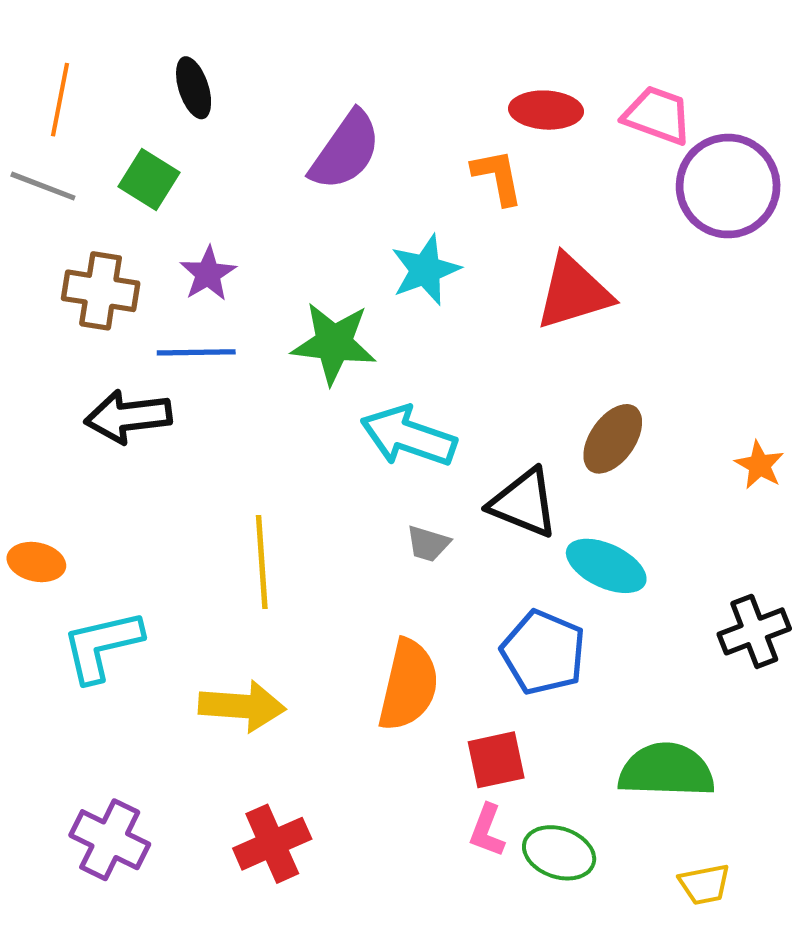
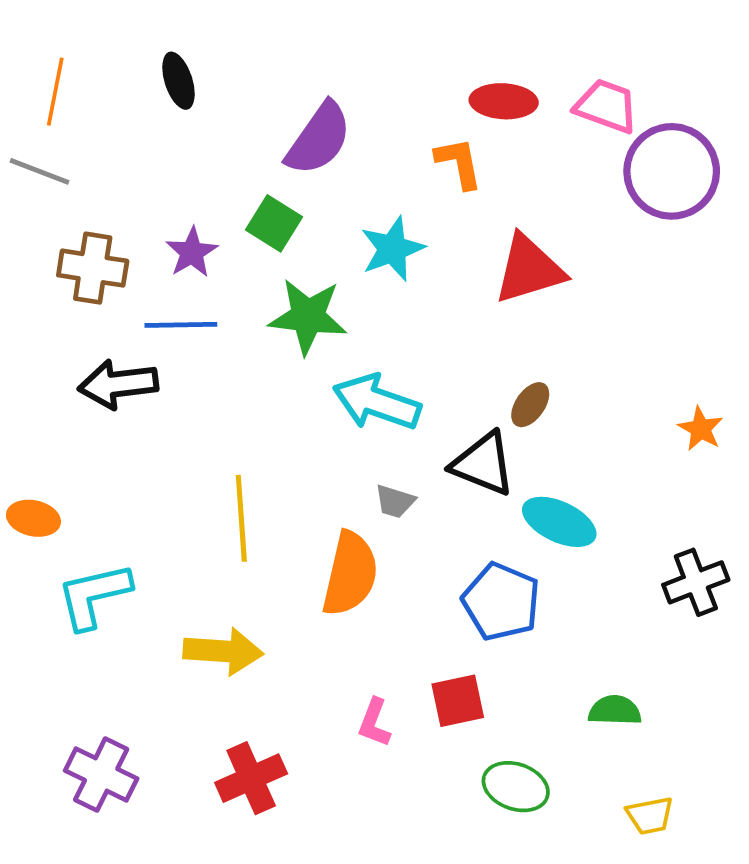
green square: (149, 179) -> (274, 223), moved
brown ellipse: (613, 439) -> (530, 405), moved, size x0.7
orange semicircle: (408, 685) -> (350, 574), moved
green semicircle: (666, 770) -> (615, 710), size x0.6
pink L-shape: (487, 831) -> (374, 723), moved

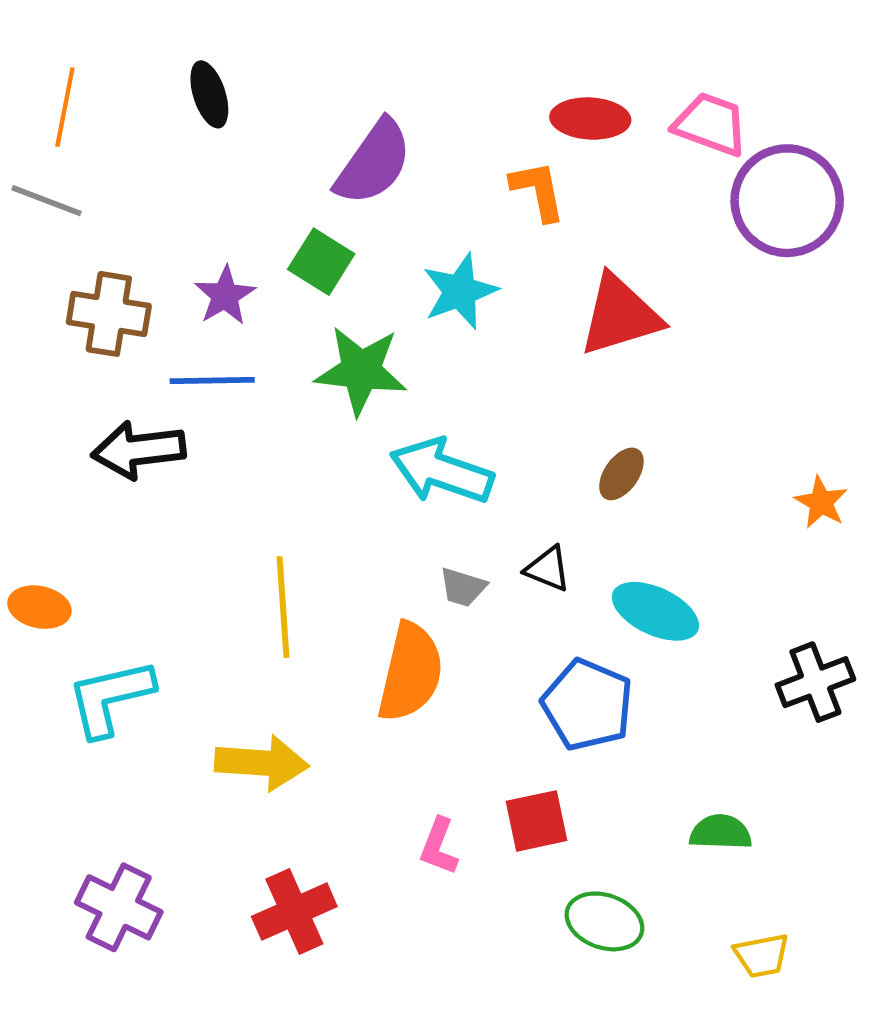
black triangle: (483, 464) -> (548, 569), moved, size x0.6

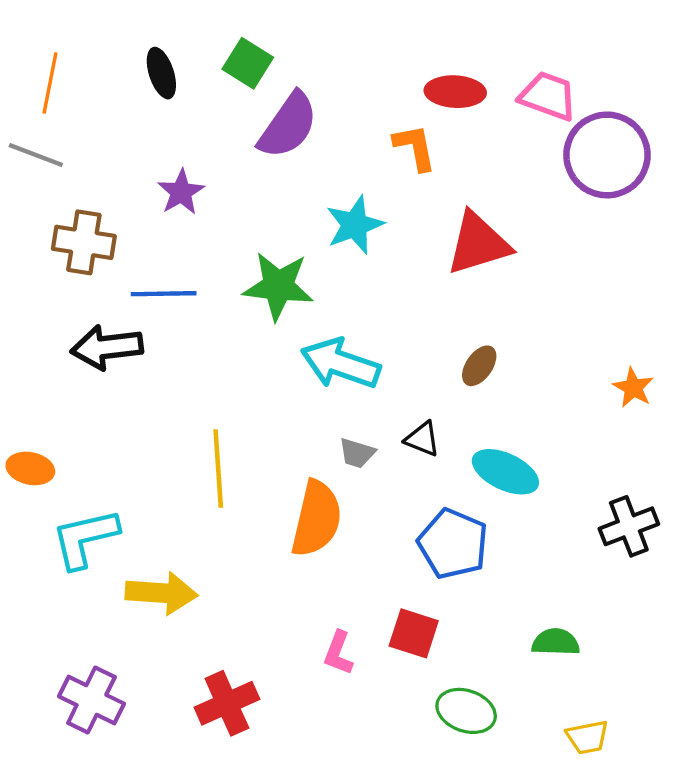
green square: (321, 262) -> (248, 63), moved
purple star: (225, 296) -> (181, 192), moved
yellow arrow: (262, 763) -> (161, 593), moved
red square: (536, 821) -> (414, 633), turned 30

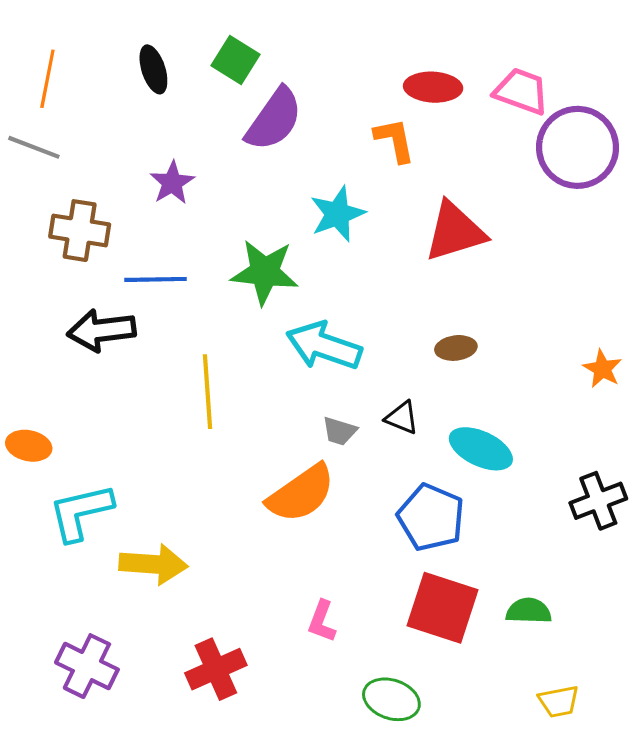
brown ellipse: (479, 366) -> (456, 348), turned 48
yellow line: (218, 468) -> (207, 392), moved
orange semicircle: (316, 519) -> (301, 493), turned 42
red square: (414, 633) -> (442, 608), moved, size x1.5
green ellipse: (466, 711) -> (391, 699), moved

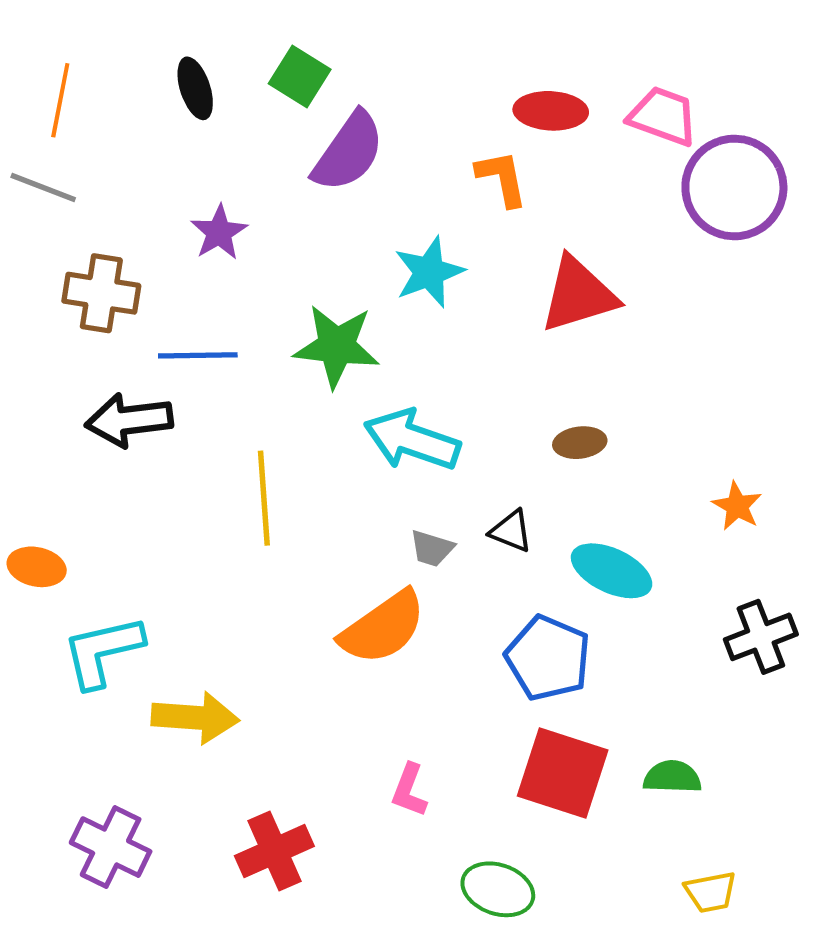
orange star: (602, 369) -> (737, 506), moved

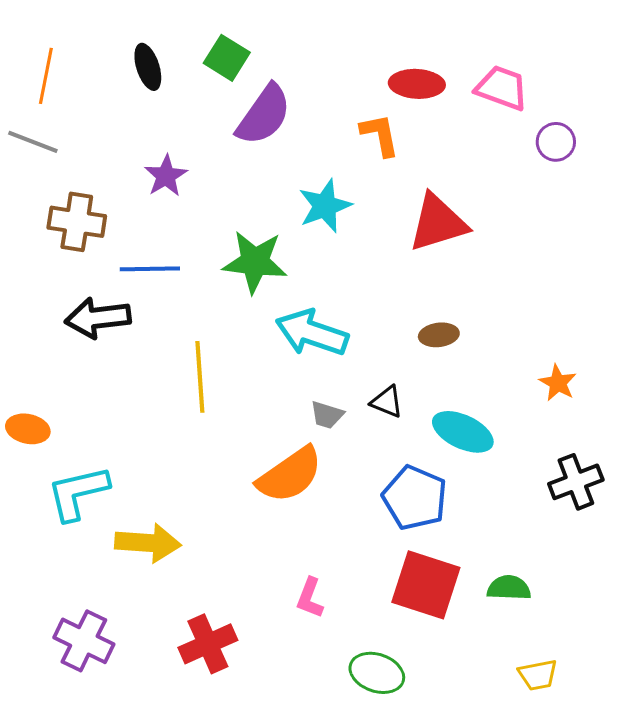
purple circle: (734, 188) -> (556, 142), size x0.5

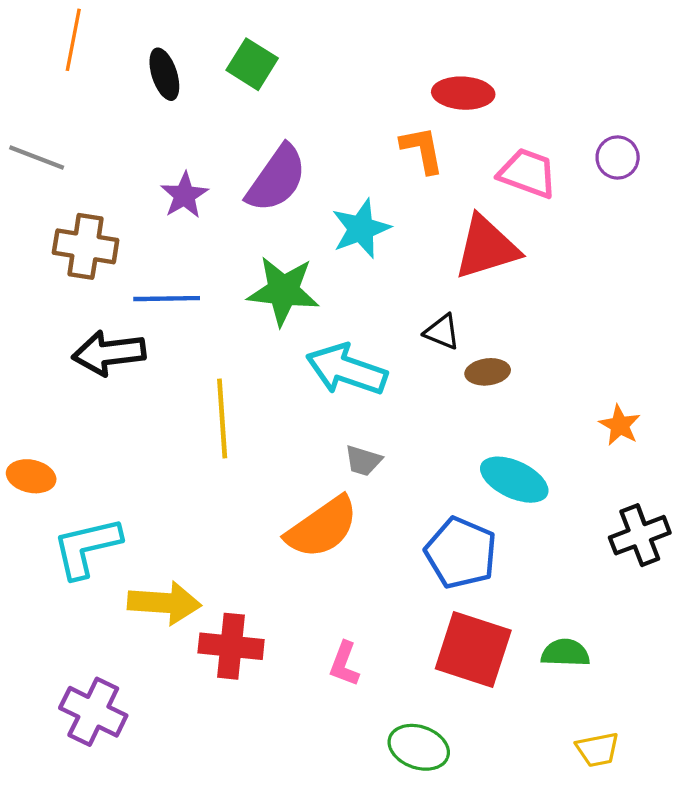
orange line: (46, 76) -> (73, 40), moved
pink trapezoid: (502, 88) -> (528, 173), moved
purple semicircle: (264, 115) -> (277, 179), moved
black triangle: (387, 402) -> (442, 332), moved
red cross: (208, 644) -> (231, 646), moved, turned 30

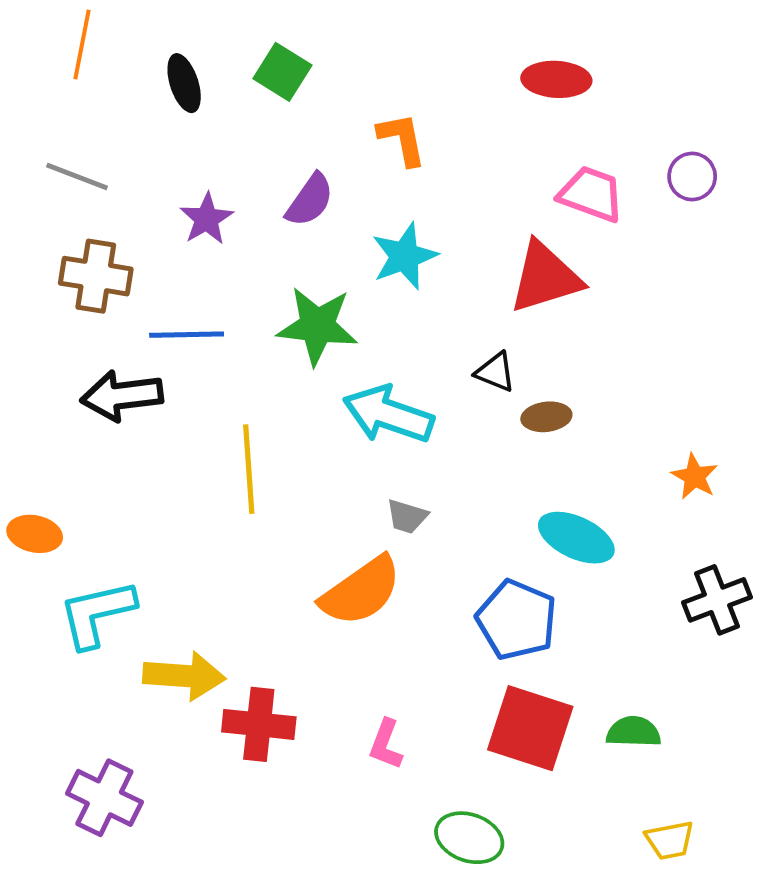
red ellipse: (463, 93) -> (556, 79), moved
orange L-shape: (422, 150) -> (402, 139), moved
gray line: (37, 157) -> (77, 176), moved
purple semicircle: (277, 179) -> (310, 200), size x0.7

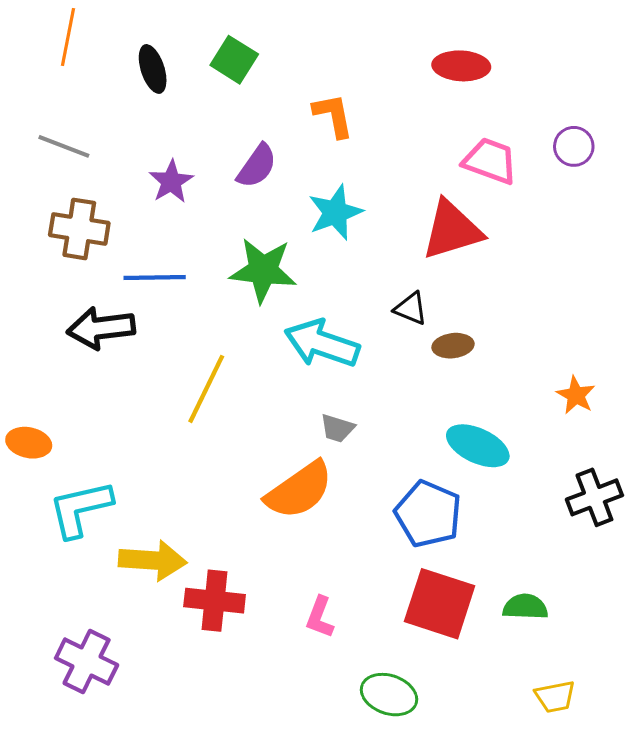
yellow line: (249, 469) -> (206, 389), turned 30

